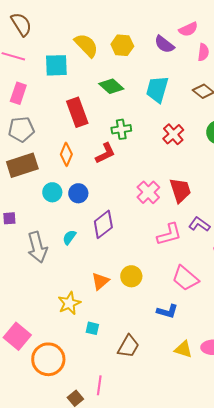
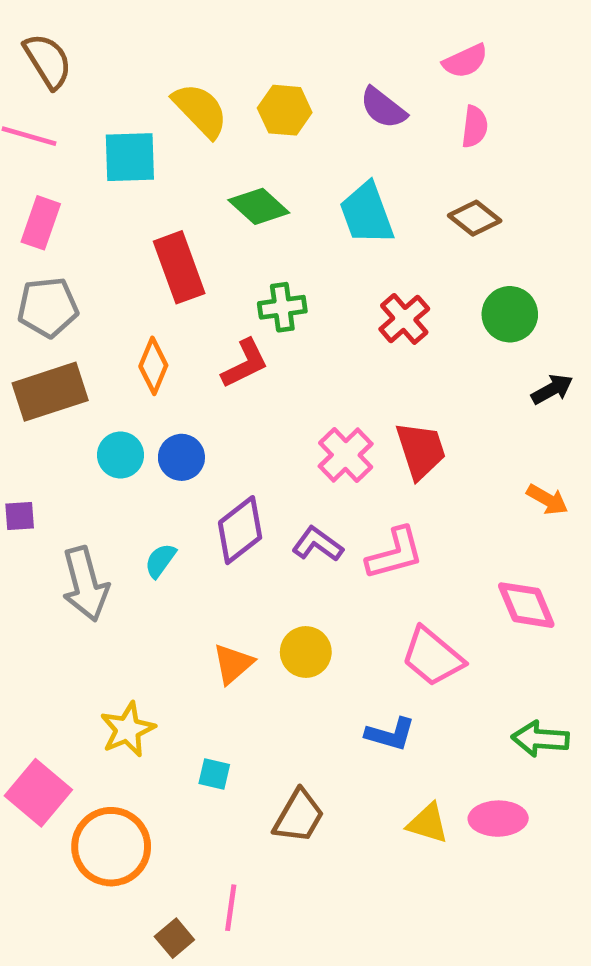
pink semicircle: (188, 29) -> (465, 61), moved
cyan trapezoid: (157, 89) -> (367, 213), turned -36
purple L-shape: (199, 224) -> (317, 544), moved
yellow star: (69, 303) -> (128, 729), moved

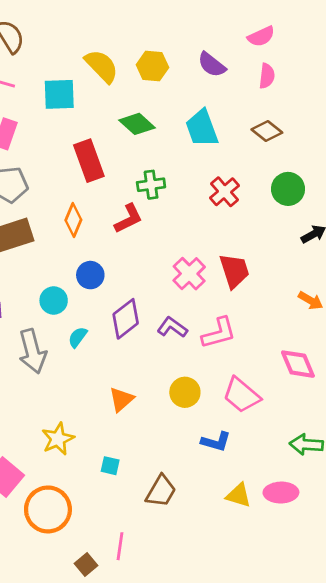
cyan circle: (120, 455) -> (54, 300), moved
yellow circle: (306, 652) -> (185, 392), moved

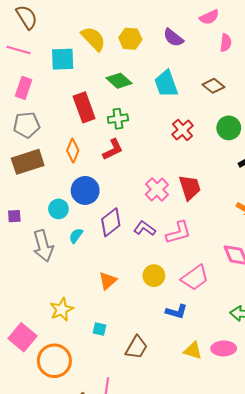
pink semicircle: (267, 76) -> (226, 43), moved
green cross: (151, 185) -> (118, 119), moved
blue circle: (90, 275) -> (85, 190), size x1.4
pink trapezoid: (241, 395) -> (195, 278), turned -76

